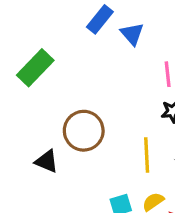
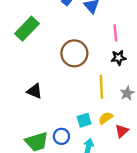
brown circle: (84, 131) -> (74, 53), moved

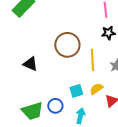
brown circle: (74, 53) -> (67, 45), moved

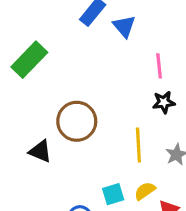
brown circle: (67, 45) -> (77, 121), moved

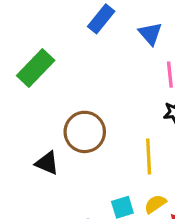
blue triangle: (124, 26) -> (150, 34), moved

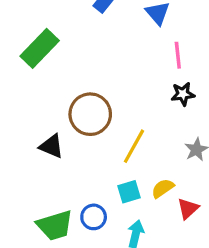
yellow line: (149, 156) -> (134, 146), moved, turned 32

